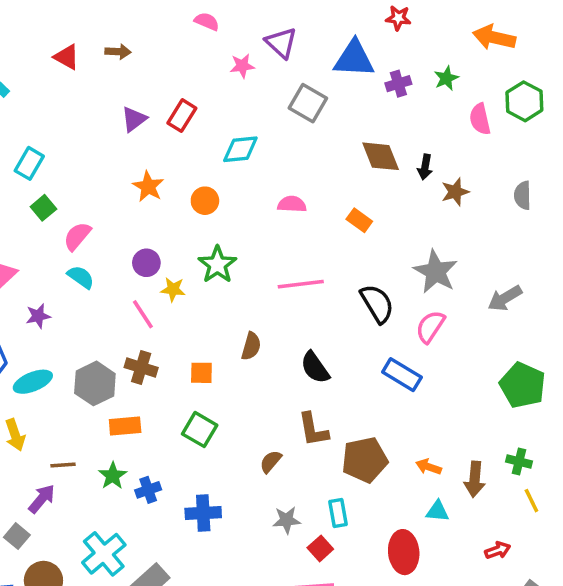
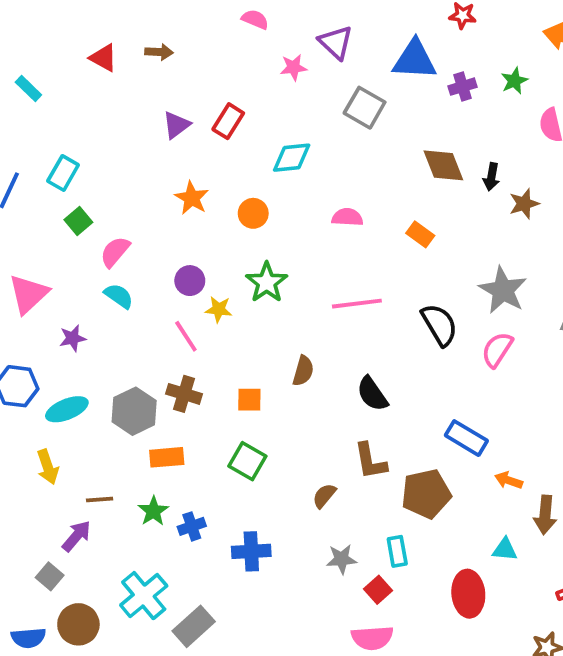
blue rectangle: (402, 375) -> (466, 438), moved
orange arrow: (429, 467) -> (509, 480), moved

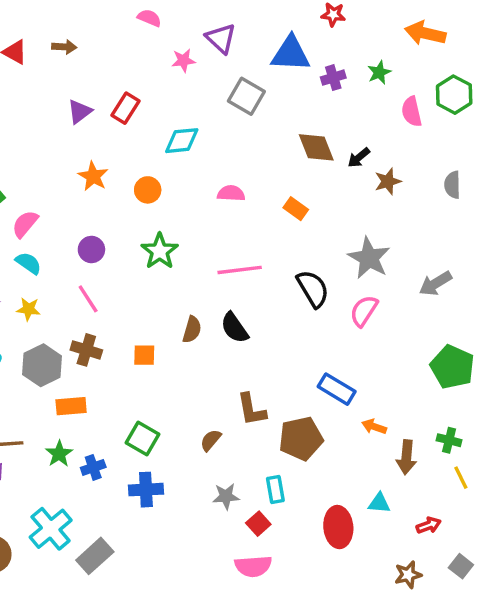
black arrow: (491, 177) -> (359, 158), turned 40
yellow star: (219, 309) -> (28, 309), moved
black semicircle: (372, 394) -> (234, 328), moved
green square: (247, 461) -> (143, 438), moved
cyan triangle: (505, 549) -> (379, 503), moved

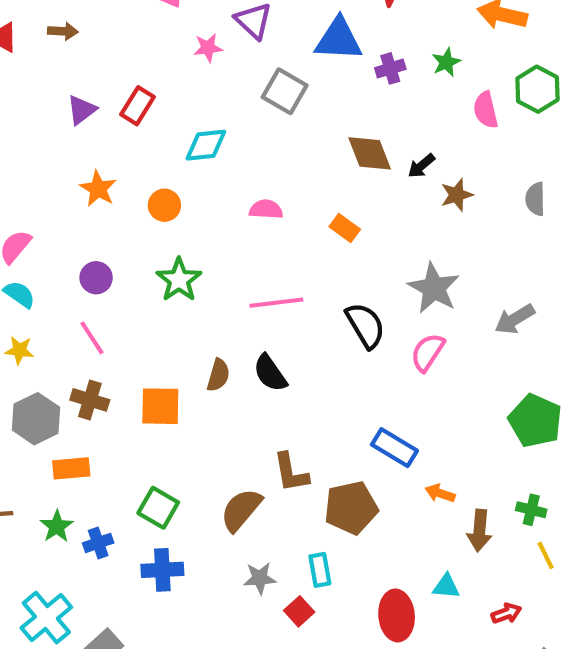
orange square: (144, 355) -> (160, 406), size x1.5
brown semicircle: (211, 440) -> (241, 510), size x1.6

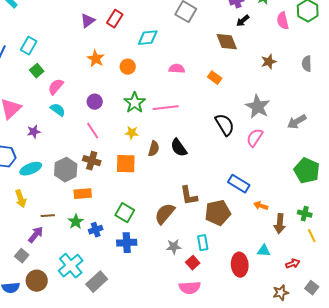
black arrow: (421, 166) -> (243, 21), moved
pink line: (276, 303) -> (166, 108), moved
yellow star: (19, 350) -> (132, 133), moved

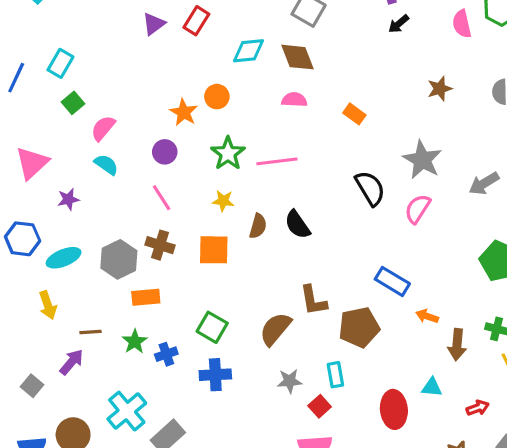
brown diamond: (227, 42) -> (297, 57), moved
orange star: (96, 59) -> (184, 112), moved
gray square: (22, 256) -> (32, 386), moved

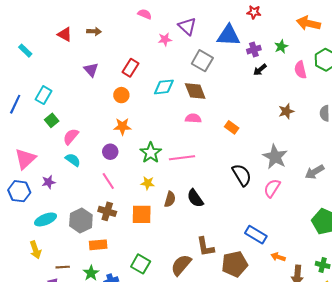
purple triangle: (154, 24) -> (91, 70), moved, turned -35
orange circle: (217, 97) -> (121, 95), moved
orange star: (184, 112) -> (122, 126), turned -30
blue hexagon: (23, 239) -> (19, 191), moved

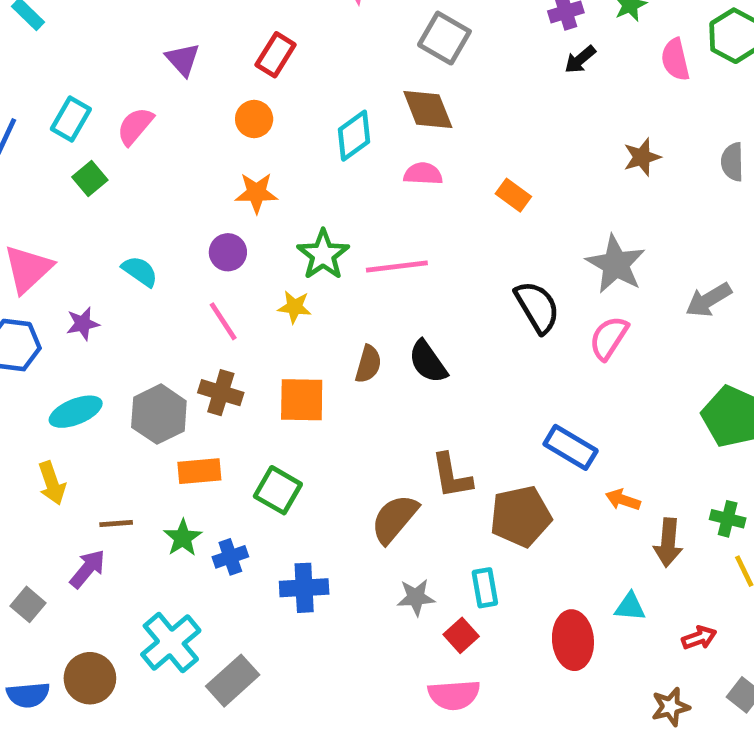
cyan diamond: (164, 87) -> (354, 136), moved, turned -30
pink semicircle: (71, 137) -> (135, 126), moved
yellow star: (148, 183) -> (295, 307), moved
green square: (141, 264) -> (278, 490), moved

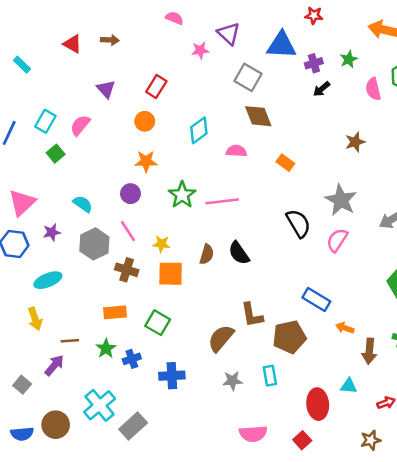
brown diamond: (428, 109) -> (258, 116), moved
yellow star: (295, 307) -> (161, 244), moved
gray hexagon: (159, 414) -> (94, 244), moved
red square: (461, 635) -> (302, 440), moved

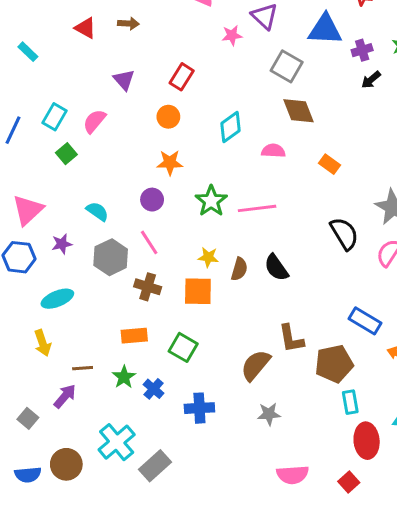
yellow star: (161, 244) -> (208, 257), moved
blue cross: (132, 359) -> (154, 389), turned -30
cyan rectangle: (270, 376) -> (350, 402), moved

